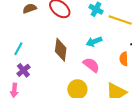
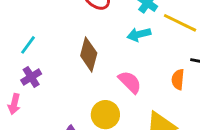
cyan arrow: (94, 42) -> (139, 34), moved

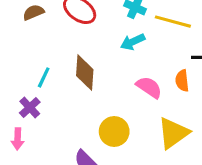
cyan line: (28, 45) -> (44, 77), moved
pink semicircle: (130, 82) -> (149, 87), moved

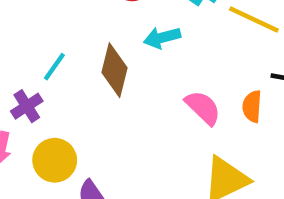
cyan arrow: (133, 42) -> (162, 38), moved
yellow circle: (114, 131) -> (55, 160), moved

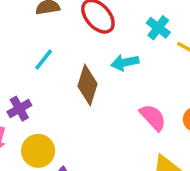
cyan line: (54, 67) -> (44, 59), moved

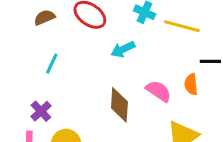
brown diamond: (87, 85) -> (119, 105), moved

